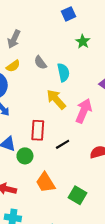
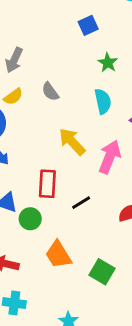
cyan semicircle: (63, 73) -> (103, 101), moved

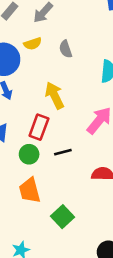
yellow arrow: (72, 142) -> (55, 95), moved
green circle: (30, 219) -> (29, 154), moved

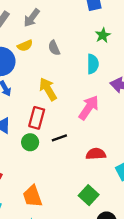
orange trapezoid: (30, 190) -> (32, 196), moved
green square: (62, 217) -> (89, 195), moved

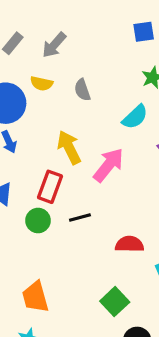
yellow semicircle: (25, 46) -> (42, 83), turned 32
cyan semicircle: (93, 64) -> (135, 117), turned 42
pink arrow: (89, 108) -> (109, 165), moved

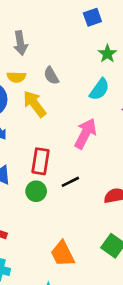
gray arrow: (54, 45) -> (20, 43), turned -40
yellow arrow: (69, 147) -> (35, 104), moved
orange trapezoid: (35, 297) -> (63, 254), moved

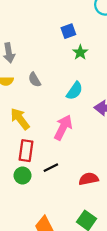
green star: (107, 54) -> (80, 52), moved
yellow arrow: (35, 104) -> (20, 119), moved

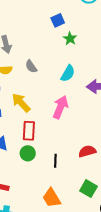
black line: (51, 168) -> (55, 161), moved, turned -56

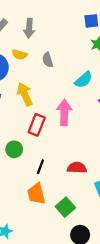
pink arrow: (60, 107) -> (64, 112), turned -40
red rectangle: (29, 131) -> (37, 125), moved
orange trapezoid: (52, 198) -> (36, 194), moved

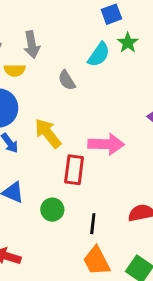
yellow semicircle: (20, 55) -> (15, 70), moved
cyan semicircle: (84, 80) -> (99, 55), moved
pink arrow: (64, 112) -> (106, 144), turned 105

